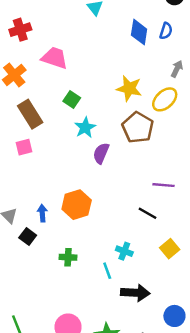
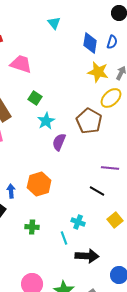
yellow star: (129, 88) -> (98, 72), moved

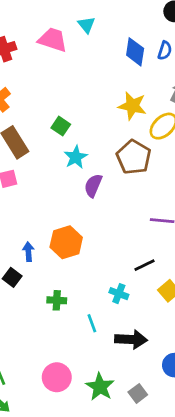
pink trapezoid: (21, 64) -> (53, 40), moved
yellow star: (98, 72) -> (132, 106), moved
black line: (97, 191) -> (145, 265), moved, turned -56
cyan line: (64, 238) -> (92, 323), moved

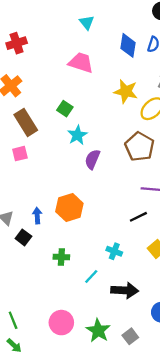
pink trapezoid: (53, 40) -> (81, 63), moved
brown pentagon: (134, 157) -> (140, 147), moved
black line: (145, 265) -> (138, 217), moved
cyan line: (92, 323) -> (91, 277), turned 63

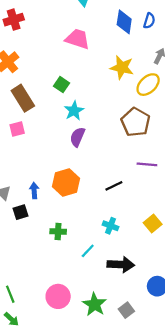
purple semicircle: (92, 159) -> (77, 137), moved
black line: (138, 217) -> (114, 186), moved
black square: (23, 237) -> (20, 212), turned 35

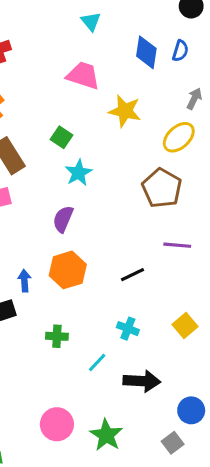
yellow star: (122, 67) -> (125, 111), moved
purple semicircle: (77, 137) -> (63, 219), moved
gray square: (126, 310) -> (173, 443), moved

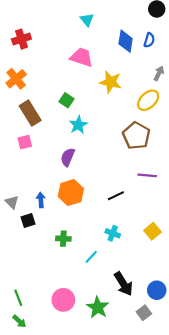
black arrow: (142, 381) -> (123, 284), moved, turned 55

